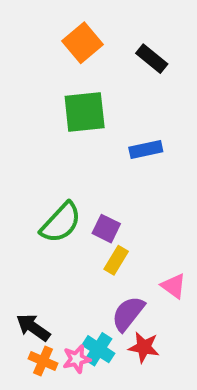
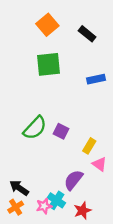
blue rectangle: (146, 150) -> (96, 79), moved
yellow rectangle: (116, 260) -> (89, 146), moved
red star: (144, 347) -> (82, 211), moved, turned -30
orange cross: (43, 361) -> (16, 207), moved, turned 35

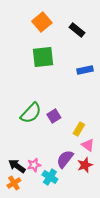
purple square: (61, 131) -> (54, 116), turned 32
pink star: (44, 206) -> (34, 165), moved
red star: (82, 211) -> (85, 165), moved

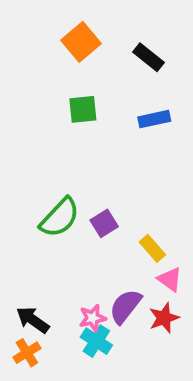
green square: (43, 57) -> (83, 109), size x0.7
blue rectangle: (85, 70) -> (154, 119), moved
yellow rectangle: (79, 129) -> (152, 248), turned -72
pink star: (34, 165) -> (93, 318), moved

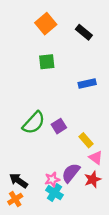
blue rectangle: (154, 119) -> (87, 84), moved

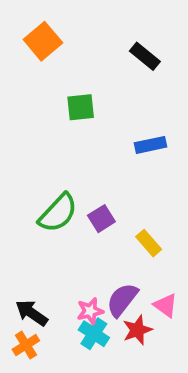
orange square: (46, 24) -> (43, 41), moved
pink triangle: (96, 158) -> (166, 305), moved
red star: (93, 179) -> (137, 330), moved

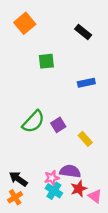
purple semicircle: (122, 300) -> (70, 171), turned 60
pink triangle: (166, 305) -> (95, 196), moved

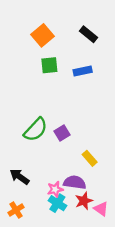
orange square: (25, 23) -> (42, 35), moved
blue rectangle: (86, 83) -> (83, 71), moved
yellow rectangle: (85, 139) -> (90, 158), moved
black arrow: (18, 179) -> (20, 177), moved

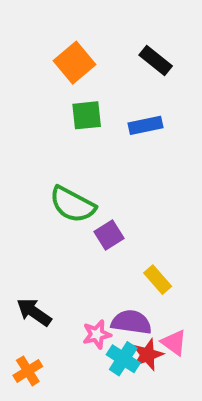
green semicircle: (36, 130) -> (72, 205), moved, turned 75
cyan cross: (57, 203) -> (123, 359), moved
pink triangle: (101, 209) -> (174, 343), moved

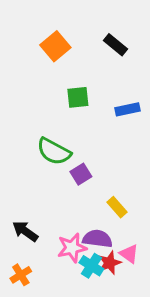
green square: (87, 115) -> (78, 97), moved
blue rectangle: (146, 125) -> (128, 109), moved
pink star: (97, 334) -> (72, 248), size x1.4

